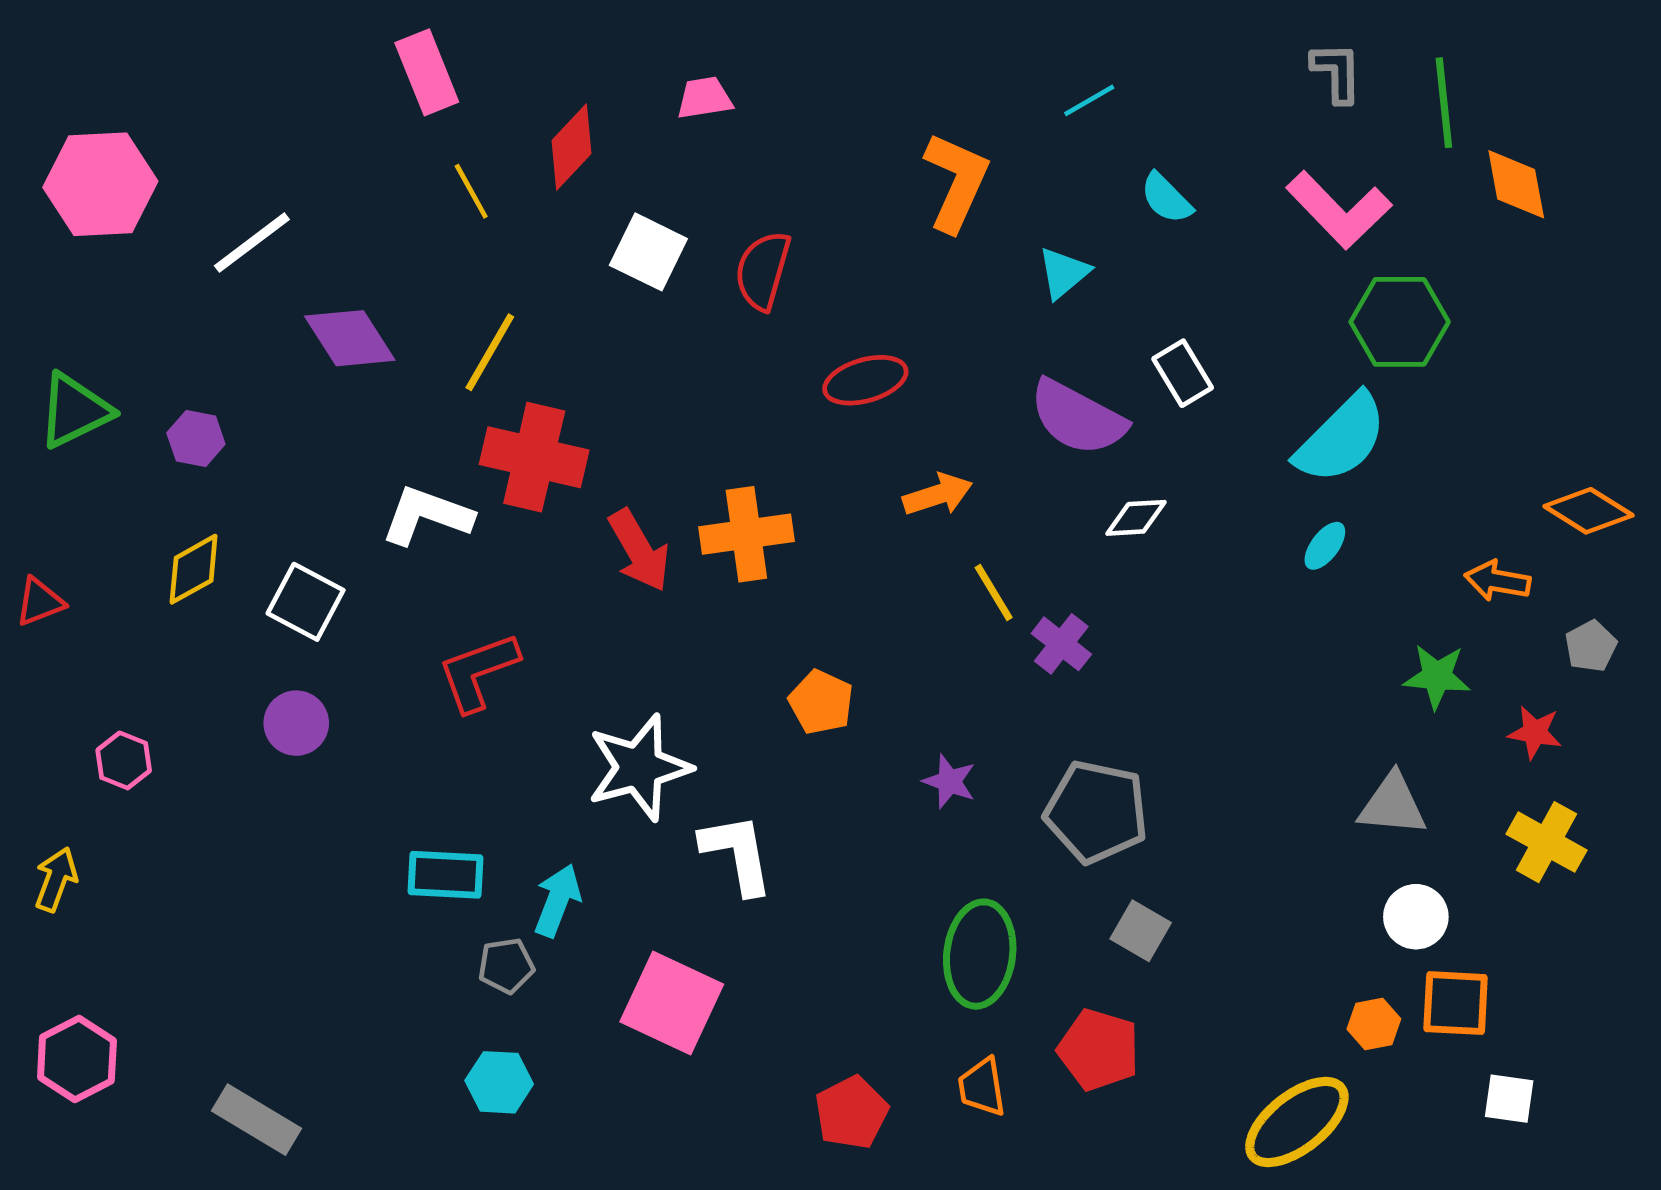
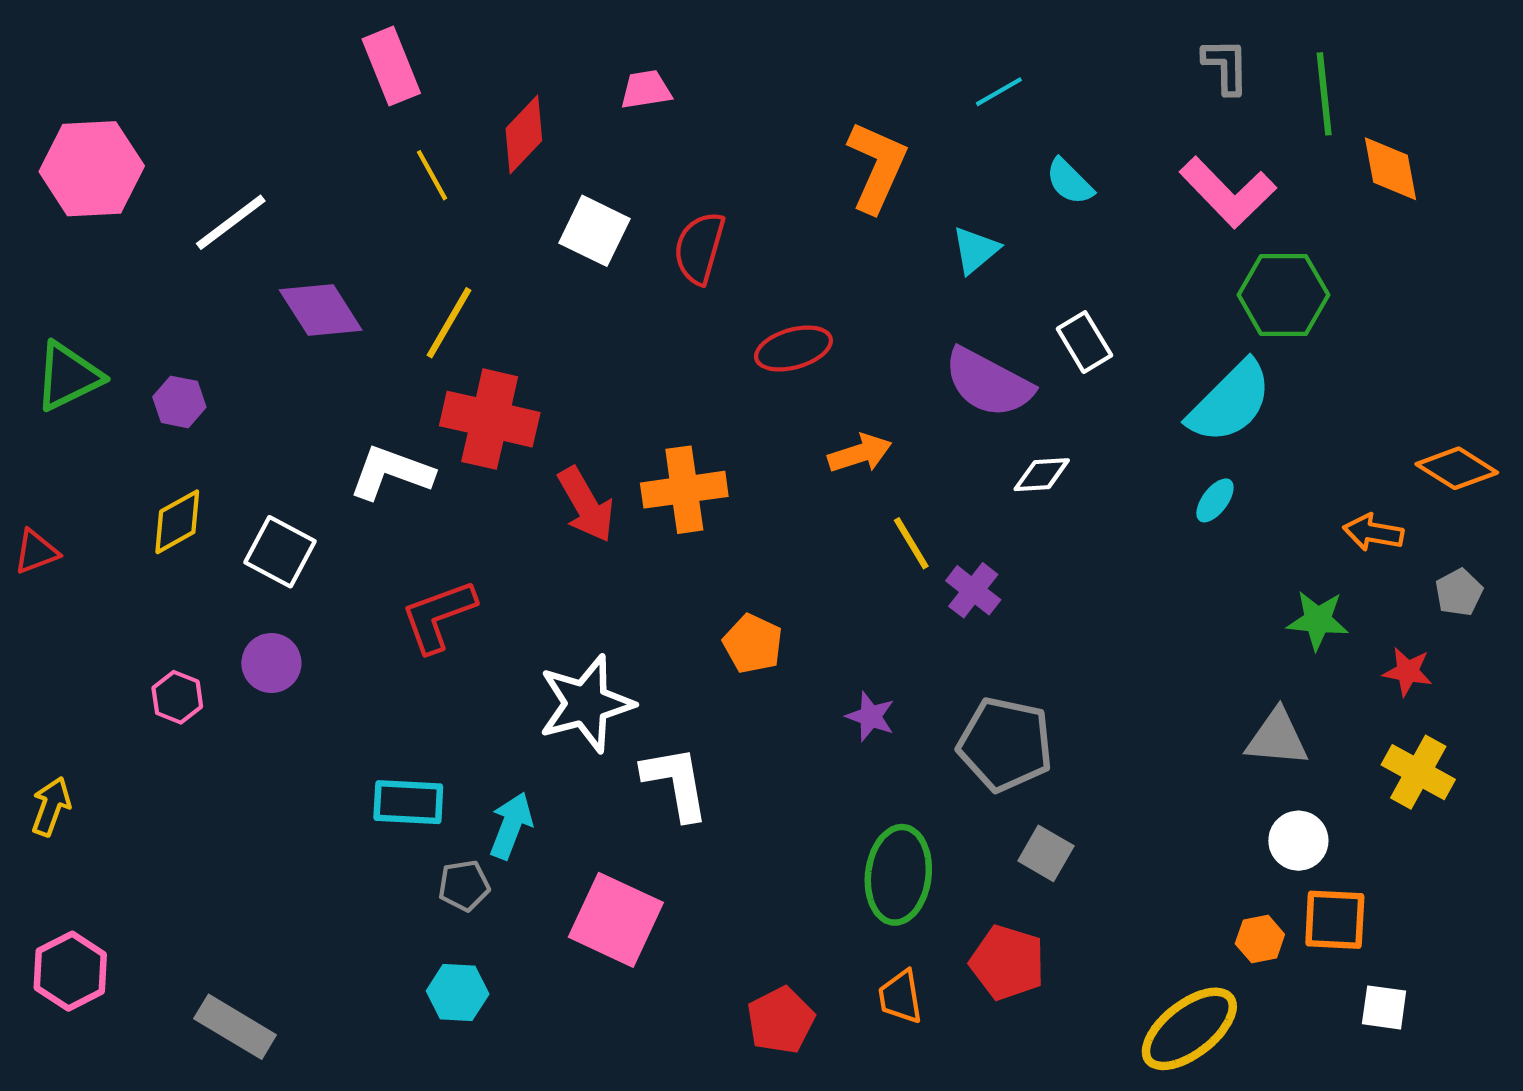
pink hexagon: (124, 760) -> (177, 697), moved

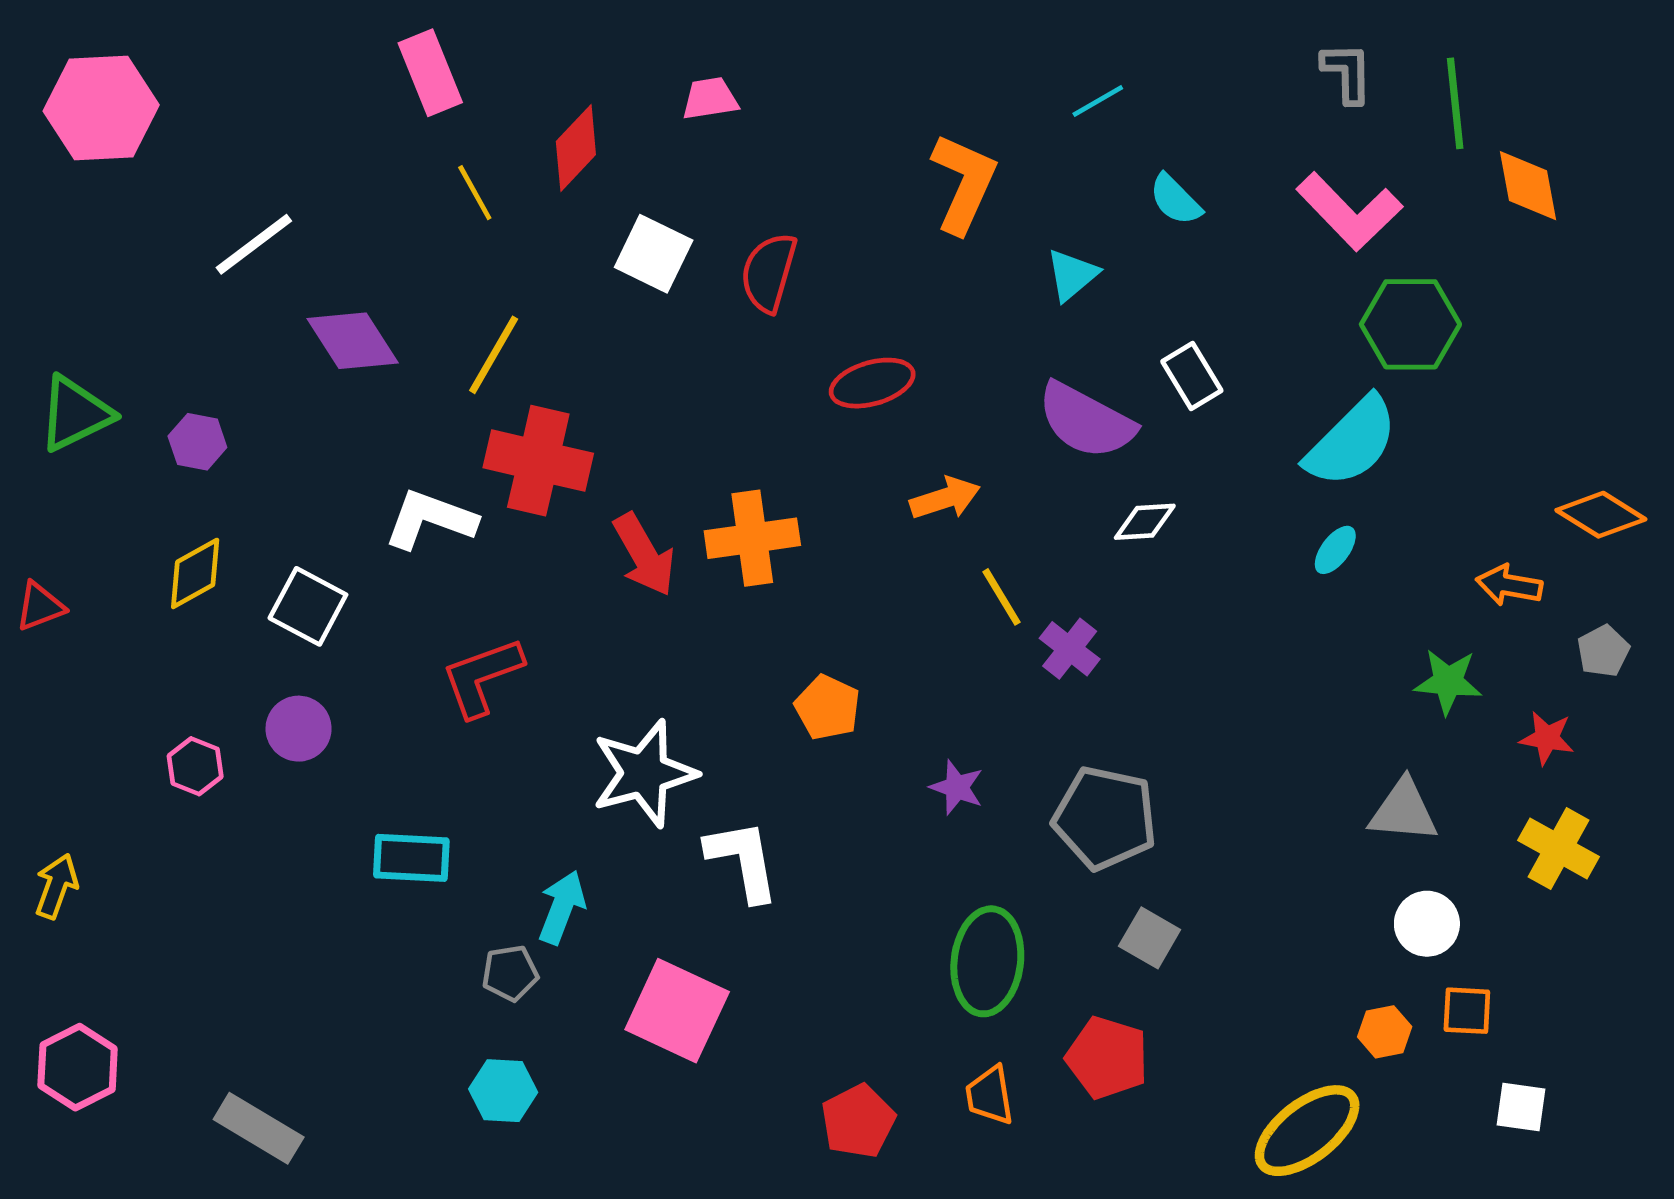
pink hexagon: (92, 169) -> (101, 108), moved
cyan rectangle: (408, 802) -> (411, 858), moved
orange square: (1335, 920) -> (1467, 1011), size x0.7

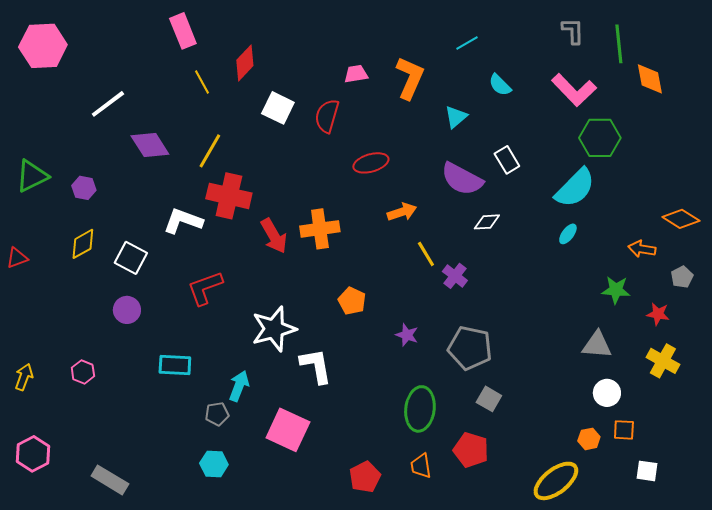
pink trapezoid: (710, 99) -> (356, 74), moved
pink hexagon: (195, 766) -> (83, 372), moved

